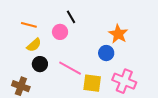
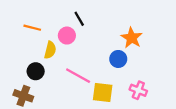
yellow semicircle: (34, 45) -> (50, 50), moved, turned -35
black circle: (40, 64) -> (36, 71), moved
pink cross: (124, 81) -> (138, 90), size x0.7

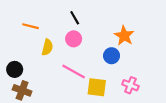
pink circle: (67, 36) -> (74, 39), moved
black circle: (36, 71) -> (15, 69), moved

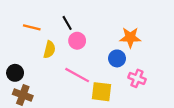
black line: (75, 18) -> (67, 23), moved
orange star: (124, 36) -> (130, 37), turned -30
pink cross: (130, 85) -> (137, 78), moved

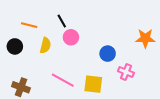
orange star: (130, 37) -> (145, 38), moved
black circle: (15, 73) -> (15, 46), moved
pink line: (77, 75) -> (63, 80), moved

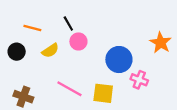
orange star: (145, 38) -> (161, 43), turned 30
yellow semicircle: (45, 45) -> (50, 50), turned 42
blue circle: (108, 54) -> (119, 60), size x1.5

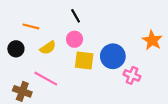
black line: (68, 23) -> (76, 16), moved
pink line: (69, 89) -> (46, 79), moved
yellow square: (103, 93) -> (84, 61), moved

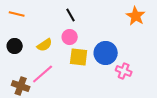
orange line: (31, 26) -> (17, 14), moved
orange star: (152, 40) -> (136, 16), moved
pink line: (46, 79) -> (43, 74), turned -70

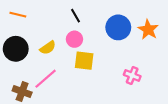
orange star: (136, 16) -> (148, 30), moved
black circle: (15, 46) -> (16, 49), size x1.5
blue circle: (106, 53) -> (118, 27), moved

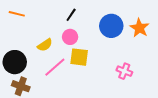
black line: (76, 16) -> (71, 15), turned 64
black circle: (16, 49) -> (15, 62), moved
pink line: (46, 79) -> (55, 67), moved

